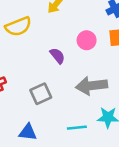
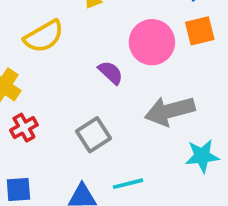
pink circle: (87, 40) -> (152, 42), size x1.5
cyan line: (77, 128) -> (128, 184), moved

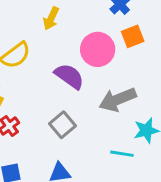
purple semicircle: (111, 73) -> (69, 76), size x1.5
cyan line: (128, 184) -> (122, 154), moved, turned 30

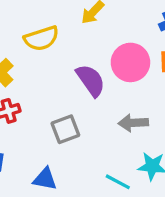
gray arrow: (118, 100) -> (133, 123), size x0.7

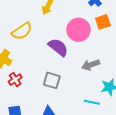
gray square: (65, 129) -> (52, 80), turned -36

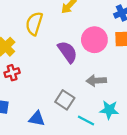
yellow semicircle: (22, 31) -> (34, 24), turned 125
gray square: (52, 80) -> (65, 100), moved

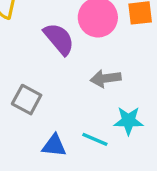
gray square: (65, 100) -> (27, 100), moved
blue triangle: (37, 119) -> (54, 146), moved

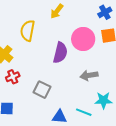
purple semicircle: (59, 39) -> (60, 53), turned 55

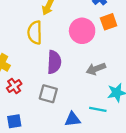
yellow semicircle: (28, 31) -> (35, 33), moved
purple semicircle: (60, 53) -> (54, 62), moved

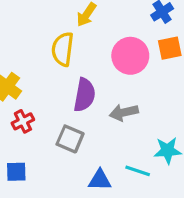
gray arrow: (96, 69) -> (124, 112), moved

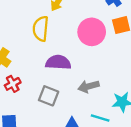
purple semicircle: (84, 95) -> (58, 62), turned -95
gray arrow: (124, 112) -> (89, 86), moved

